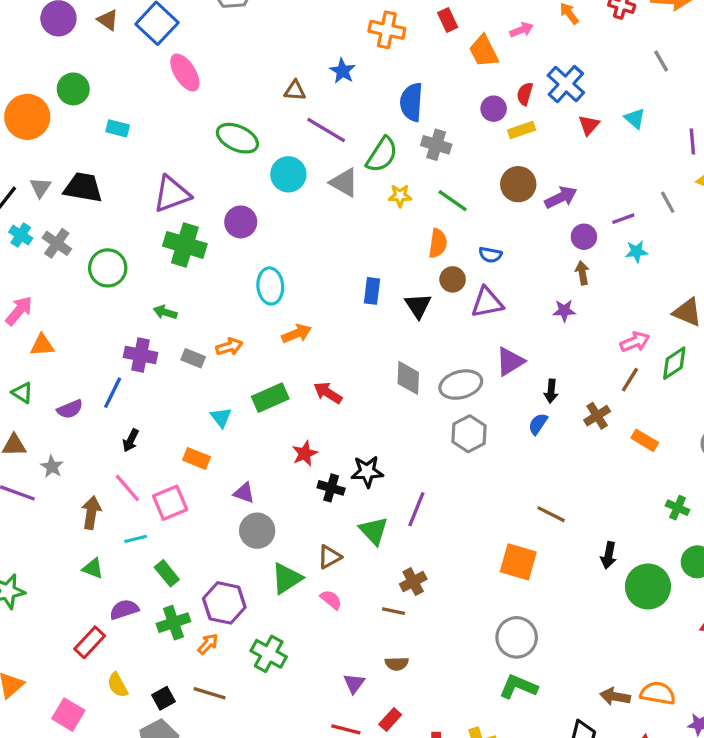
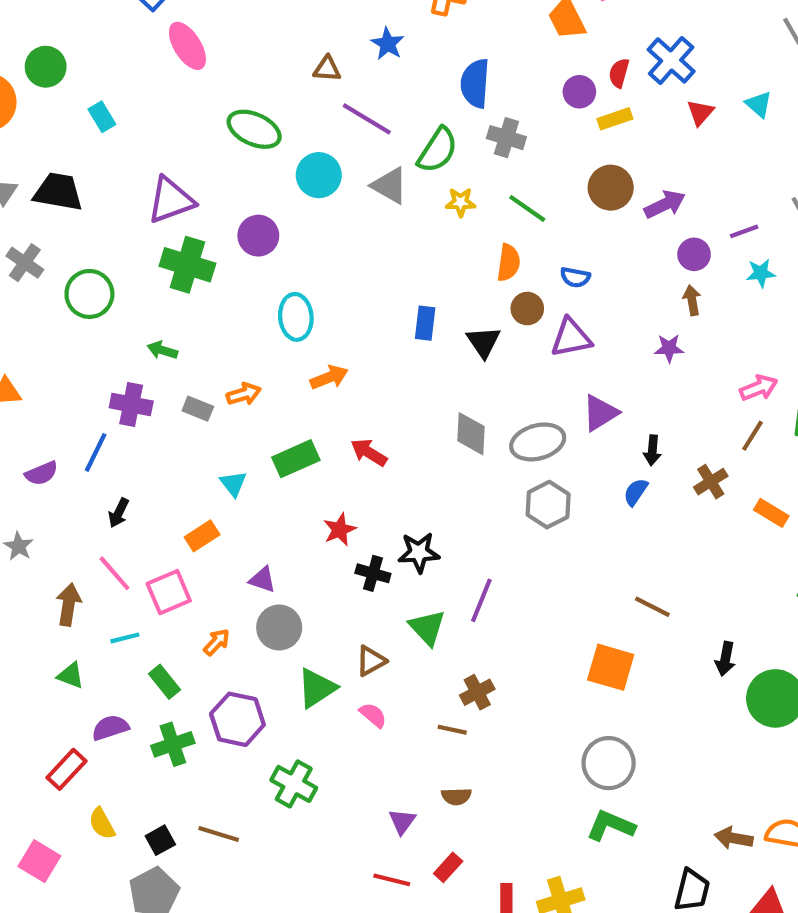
cyan rectangle: (118, 128) -> (102, 117), turned 45
orange rectangle: (196, 458) -> (202, 536), turned -55
orange arrow: (208, 644) -> (217, 642), moved

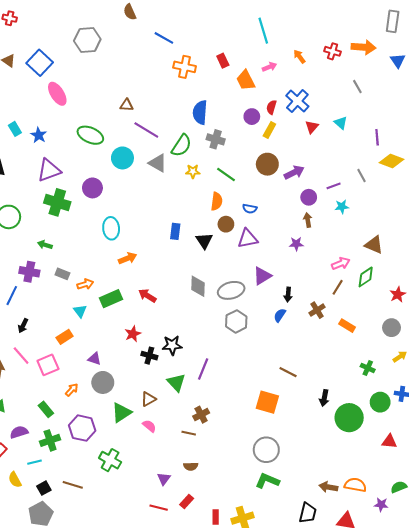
blue star: (388, 44) -> (39, 135), moved
yellow rectangle: (615, 119) -> (269, 130), turned -42
orange arrow: (244, 394) -> (85, 284), moved
cyan line: (125, 638) -> (35, 462), moved

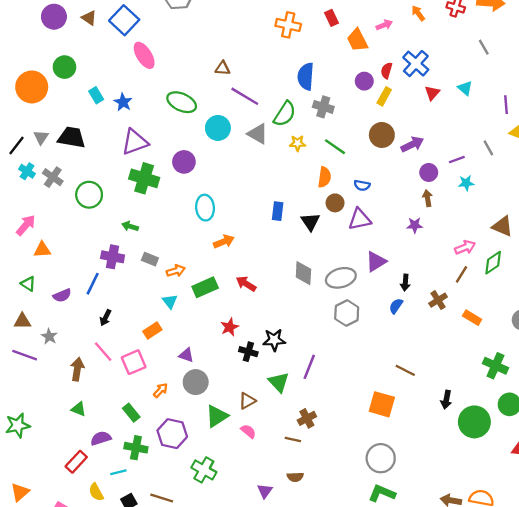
green cross: (368, 368) -> (495, 366), size x1.5
green cross: (50, 440) -> (136, 448), turned 30

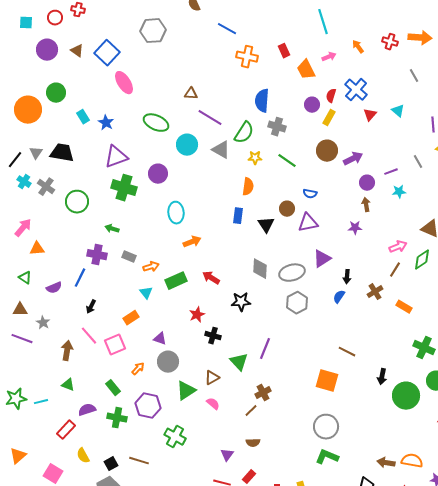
orange semicircle: (324, 177) -> (248, 187), moved
black star: (274, 340) -> (241, 302), moved
brown line: (293, 439) -> (251, 411), turned -56
cyan line: (118, 472) -> (41, 402), moved

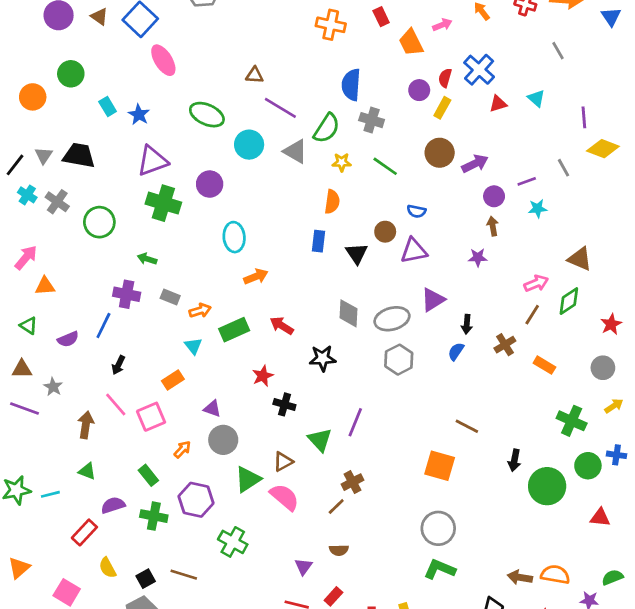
orange circle: (28, 110) -> (33, 97), size x0.7
red triangle: (370, 115) -> (498, 104), turned 32
pink semicircle: (213, 404) -> (284, 497), size x1.6

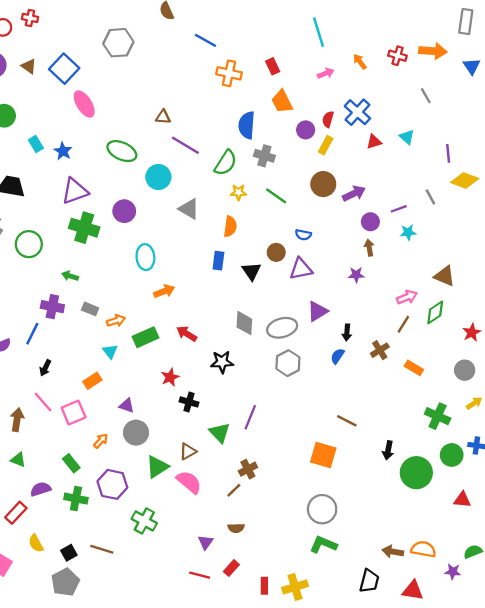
orange trapezoid: (411, 42) -> (282, 102), moved
gray triangle: (295, 151) -> (189, 209), moved

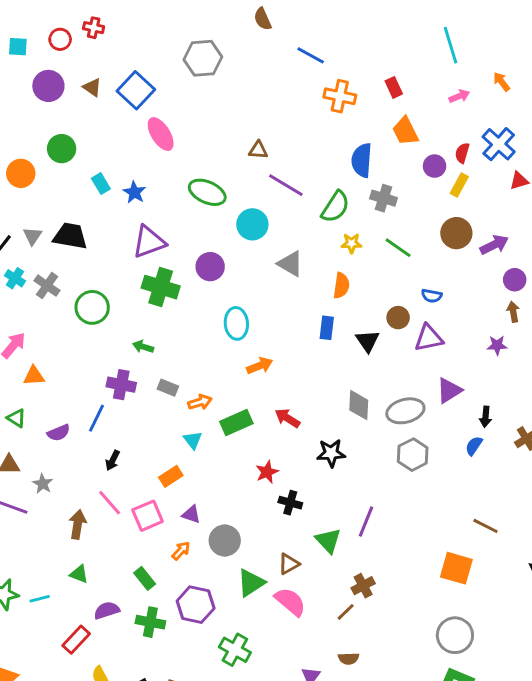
purple triangle: (127, 406) -> (191, 514), moved

